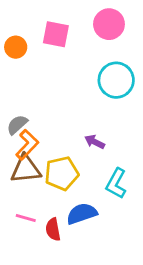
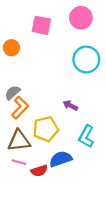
orange circle: (16, 47) -> (11, 48), moved
brown triangle: (26, 169) -> (19, 141), moved
red semicircle: (53, 229) -> (39, 171), turned -98

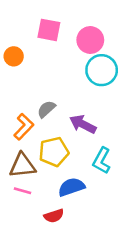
pink circle: (81, 18) -> (90, 40), moved
gray semicircle: (12, 93) -> (46, 109), moved
purple arrow: (70, 105) -> (83, 124), size x1.5
red semicircle: (39, 171) -> (54, 216), moved

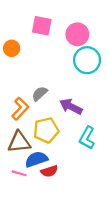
blue semicircle: (71, 187) -> (36, 159), moved
pink line: (22, 191) -> (19, 173), moved
red semicircle: (54, 216) -> (49, 171), moved

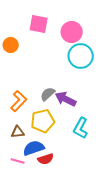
gray semicircle: (40, 94) -> (48, 94), moved
brown triangle: (19, 142) -> (18, 132), size x0.6

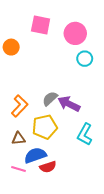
cyan circle: (81, 56) -> (85, 59), size x0.6

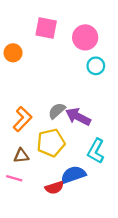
blue semicircle: (35, 155) -> (73, 175), moved
pink line: (18, 169) -> (14, 178), moved

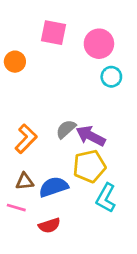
yellow pentagon: (51, 143) -> (89, 166), moved
cyan L-shape: (96, 151) -> (106, 198), moved
blue semicircle: (73, 175) -> (54, 187), moved
red semicircle: (54, 188) -> (49, 225), moved

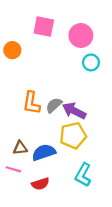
orange L-shape: (26, 139) -> (31, 103), moved, turned 145
cyan L-shape: (106, 198) -> (83, 175), moved

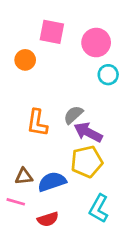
orange circle: (12, 50) -> (25, 60), moved
gray semicircle: (54, 105) -> (73, 115), moved

